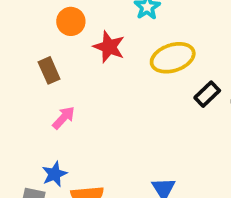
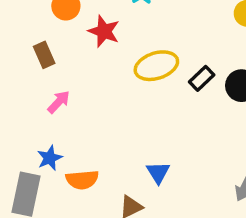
yellow ellipse: (173, 58) -> (156, 66), moved

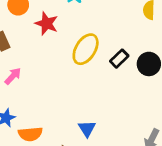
yellow ellipse: (156, 66) -> (86, 49), turned -40

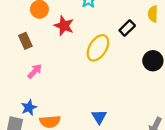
black rectangle: (119, 59) -> (127, 28), moved

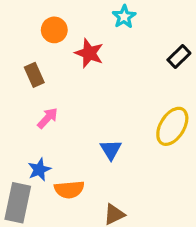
yellow ellipse: (98, 48) -> (172, 126), moved
blue triangle: (99, 117) -> (111, 150), moved

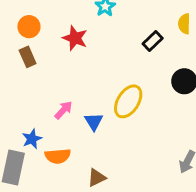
orange circle: (54, 30) -> (29, 27), moved
pink arrow: (48, 118) -> (63, 110), moved
yellow ellipse: (172, 126) -> (128, 101), moved

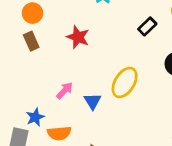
red star: (75, 38) -> (78, 37), moved

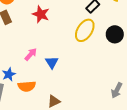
yellow ellipse: (125, 82) -> (85, 30), moved

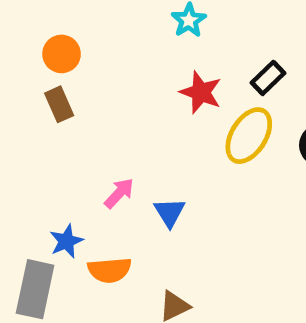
red star: (41, 14) -> (201, 92), moved

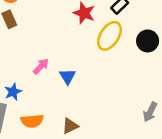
orange semicircle: (110, 270) -> (32, 121), moved

